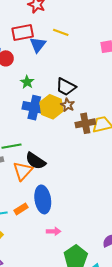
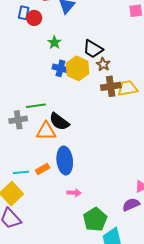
brown star: (68, 105) -> (103, 64), moved
blue cross: (34, 108) -> (60, 68), size x0.7
orange triangle: (23, 171) -> (46, 131), turned 45

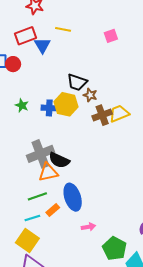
green star: (54, 42) -> (22, 105), moved
green line: (36, 106) -> (37, 196), moved
gray cross: (18, 120) -> (40, 154), moved, size x1.5

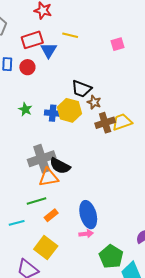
red circle: (13, 64) -> (27, 67), moved
blue ellipse: (73, 197) -> (88, 215), moved
cyan line: (32, 218) -> (17, 223), moved
yellow square: (27, 240) -> (46, 248), moved

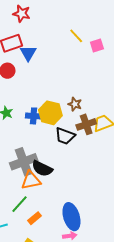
yellow line: (70, 35) -> (76, 36), moved, turned 35
black trapezoid: (82, 89) -> (65, 136), moved
green line: (37, 201) -> (19, 204), turned -30

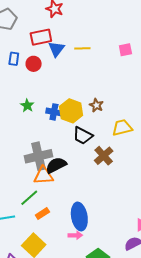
yellow line: (76, 36) -> (82, 48), moved, turned -56
brown cross: (86, 124) -> (104, 156), moved, turned -30
black semicircle: (42, 169) -> (56, 165), turned 120

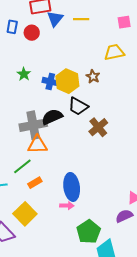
yellow trapezoid: (122, 128) -> (114, 52), moved
black semicircle: (56, 165) -> (52, 117), moved

